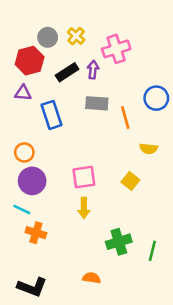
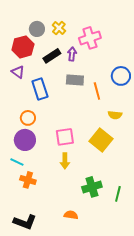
purple triangle: (23, 93) -> (18, 72), turned 32
orange circle: (24, 152) -> (28, 118), moved
yellow square: (130, 181) -> (101, 140), size x1.6

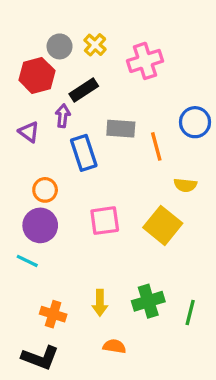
purple arrow: (72, 54) -> (63, 116), moved
purple triangle: (18, 72) -> (29, 132), moved
blue rectangle: (40, 89) -> (84, 153), moved
yellow arrow: (65, 161) -> (100, 303), moved
orange cross: (28, 180) -> (53, 314), moved

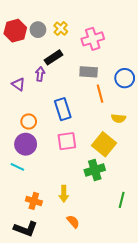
red hexagon: (37, 75) -> (15, 31), moved
gray rectangle: (121, 129) -> (89, 72), moved
blue rectangle: (84, 153) -> (63, 109), moved
green cross: (148, 301) -> (95, 170), moved
orange semicircle: (114, 346) -> (73, 222), turned 40

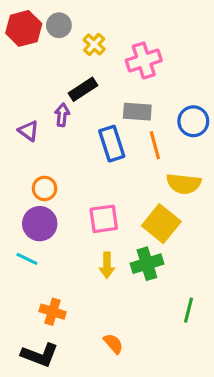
gray circle: (38, 30) -> (59, 25), moved
red hexagon: (15, 31) -> (24, 28), moved
blue rectangle: (63, 109) -> (112, 144), moved
yellow semicircle: (118, 118) -> (184, 184), size x1.5
yellow arrow: (64, 194) -> (107, 265), moved

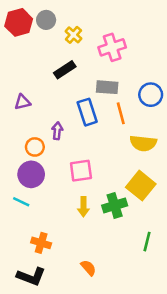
purple arrow: (62, 115) -> (57, 131), moved
purple triangle: (29, 131) -> (22, 102), turned -49
yellow square: (161, 224) -> (141, 186), moved

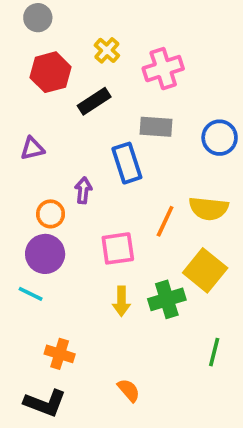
gray circle: (46, 20) -> (38, 18), moved
red hexagon: (19, 22) -> (51, 72), moved
orange line: (121, 113) -> (165, 221), moved, turned 40

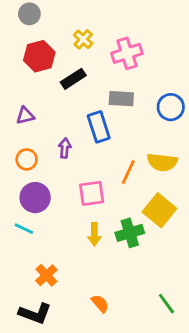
orange circle: (51, 214) -> (27, 159), moved
green line: (214, 352) -> (166, 304), moved, turned -50
orange cross: (60, 354) -> (46, 275), turned 30

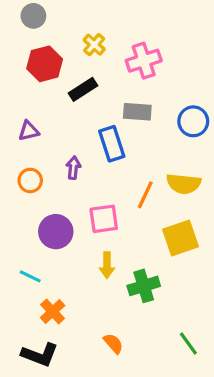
purple circle: (35, 198) -> (56, 232), moved
yellow square: (159, 210) -> (180, 238), turned 32
cyan line: (24, 229) -> (30, 276), moved
green cross: (130, 233) -> (144, 286), moved

